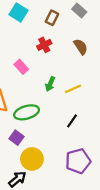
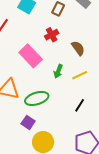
brown semicircle: (81, 47) -> (78, 48), moved
pink rectangle: (21, 67) -> (31, 56), size x1.6

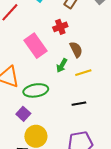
brown semicircle: (78, 48) -> (76, 49), moved
black line: (80, 105) -> (79, 104), turned 40

